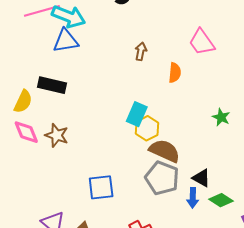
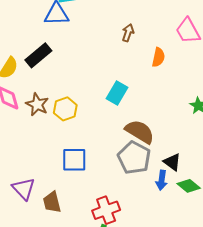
black rectangle: (52, 85) -> (38, 55), turned -60
yellow hexagon: (147, 128) -> (65, 109), moved

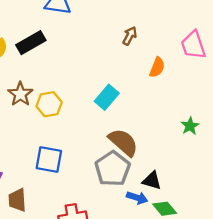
black triangle: (172, 162) -> (152, 181), turned -30
blue arrow: (162, 180) -> (137, 198), turned -90

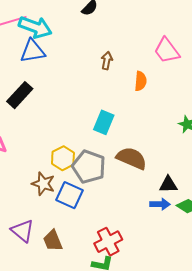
brown star: (20, 94) -> (43, 184), moved
yellow hexagon: (49, 104) -> (63, 158), moved
blue square: (49, 160) -> (70, 195), turned 32
gray pentagon: (113, 169) -> (89, 167), moved

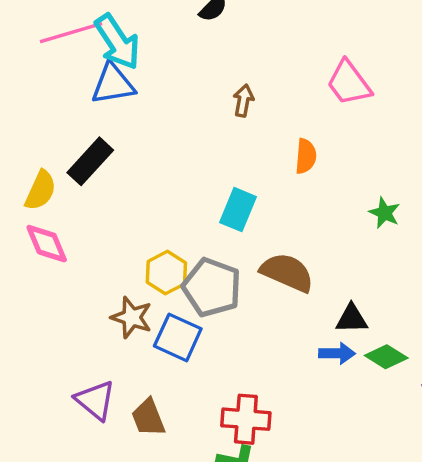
cyan arrow: (35, 27) -> (117, 42), turned 36
orange semicircle: (141, 81) -> (306, 156), moved
red cross: (108, 242) -> (246, 419), turned 32

